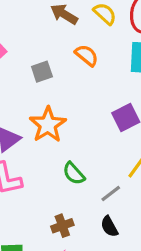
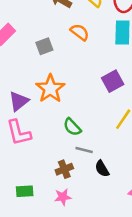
gray line: (111, 194) -> (84, 150), moved, turned 54

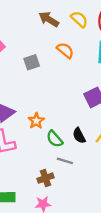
orange star: (50, 89) -> (36, 121), moved, size x0.6
black semicircle: (102, 169) -> (79, 136), moved

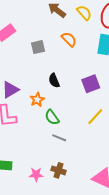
black semicircle: (79, 136) -> (54, 81), moved
brown cross: (45, 178) -> (58, 170), moved, turned 32

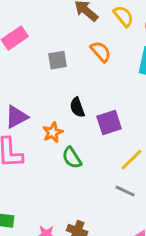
purple square: (91, 84) -> (109, 122), moved
gray line: (59, 138) -> (125, 191), moved

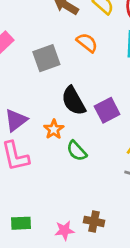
gray square: (58, 60) -> (46, 58), size x1.4
black semicircle: (77, 107) -> (73, 101), size x1.5

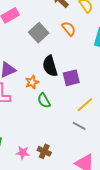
gray square: (46, 58) -> (39, 33), turned -36

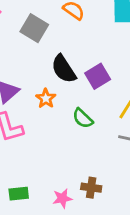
green semicircle: (44, 101) -> (83, 118), moved

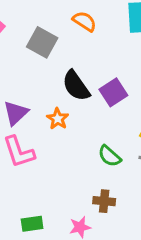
green semicircle: (83, 118) -> (109, 156), moved
brown cross: (91, 188) -> (104, 201), moved

